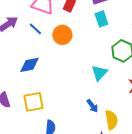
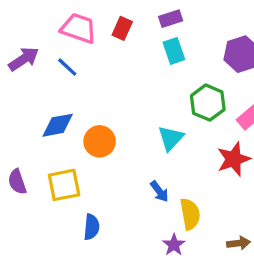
orange circle: (62, 35) -> (100, 141), moved

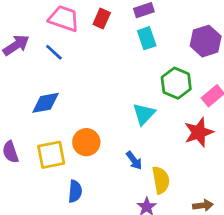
orange circle: (100, 141) -> (86, 142), moved

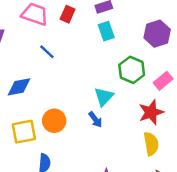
blue line: (54, 52) -> (47, 52), moved
blue arrow: (134, 160) -> (95, 120), moved
yellow semicircle: (161, 180) -> (151, 144), moved

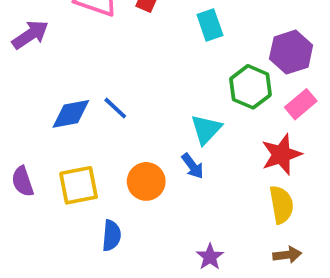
purple hexagon: (157, 34) -> (291, 52), moved
blue line: (47, 52) -> (115, 108), moved
orange circle: (54, 121) -> (146, 181), moved

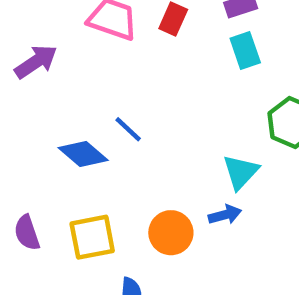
blue line: (115, 108) -> (128, 129), moved
blue diamond: (71, 114) -> (83, 154), turned 51
blue arrow: (193, 166) -> (225, 215), turned -68

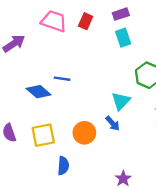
blue line: (128, 129) -> (62, 79), turned -35
blue arrow: (225, 215) -> (113, 123), turned 63

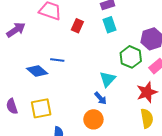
red rectangle: (86, 21) -> (77, 26), moved
orange circle: (84, 133) -> (93, 119), moved

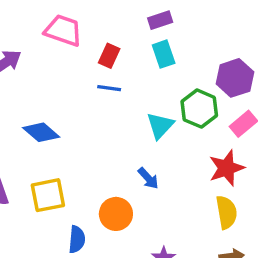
blue line: (57, 60) -> (109, 88), moved
cyan triangle: (108, 79) -> (160, 126), moved
orange circle: (93, 119) -> (116, 214), moved

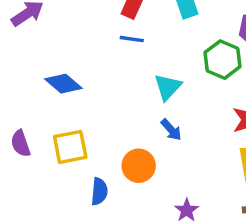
cyan triangle: (160, 126) -> (168, 87), moved

